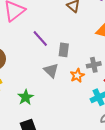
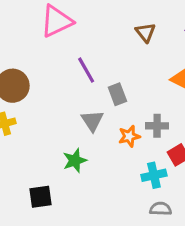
gray rectangle: (64, 50) -> (117, 94), turned -40
green star: (26, 97) -> (75, 161), moved

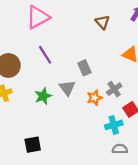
purple line: (86, 70) -> (45, 55), moved
gray cross: (157, 126) -> (114, 89), turned -32
green star: (75, 161) -> (43, 96), moved

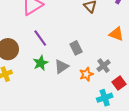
gray triangle: (67, 88) -> (61, 67), turned 35
green star: (43, 96) -> (41, 63), moved

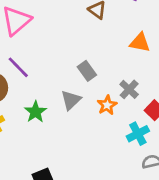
purple line: (40, 38) -> (18, 67), moved
green star: (41, 63) -> (36, 112), moved

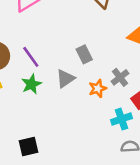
purple line: (18, 67) -> (31, 57), moved

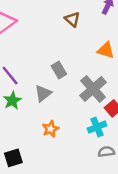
gray cross: (120, 77) -> (93, 89), size x1.6
orange star: (98, 89) -> (50, 129), moved

